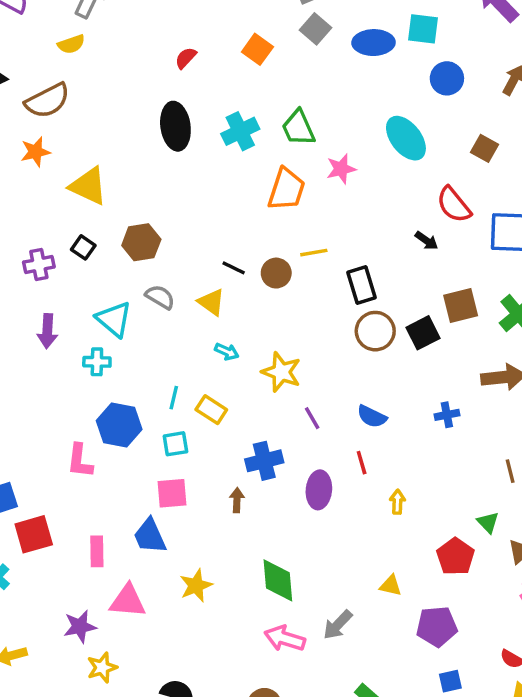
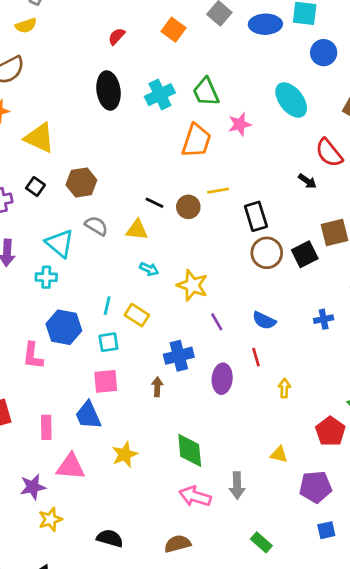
yellow triangle: (211, 302) -> (137, 230), turned -30
gray arrow: (338, 625) -> (237, 486), turned -45

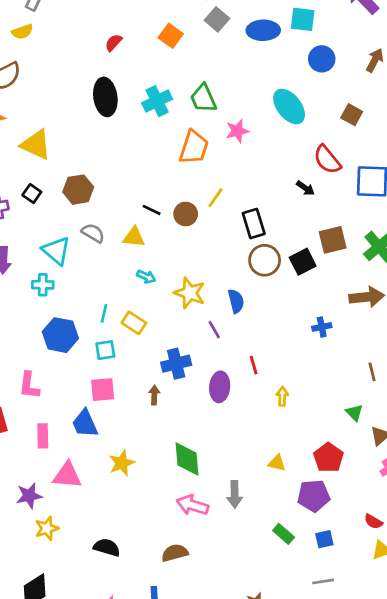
yellow line: (218, 191) -> (216, 198), turned -45
blue semicircle: (264, 321) -> (236, 301), moved, turned -130
pink L-shape: (33, 356) -> (29, 385), moved
red pentagon: (330, 431) -> (329, 458), moved
green rectangle: (261, 542) -> (284, 534), moved

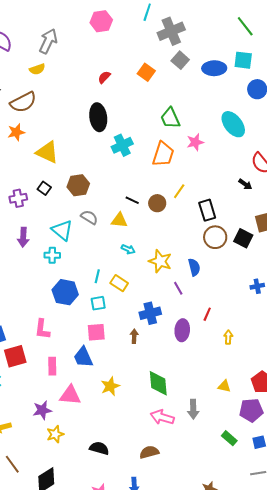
cyan cross: (157, 101) -> (122, 145), moved
black square: (303, 262) -> (243, 238), turned -36
red line: (254, 365) -> (207, 314), turned 40

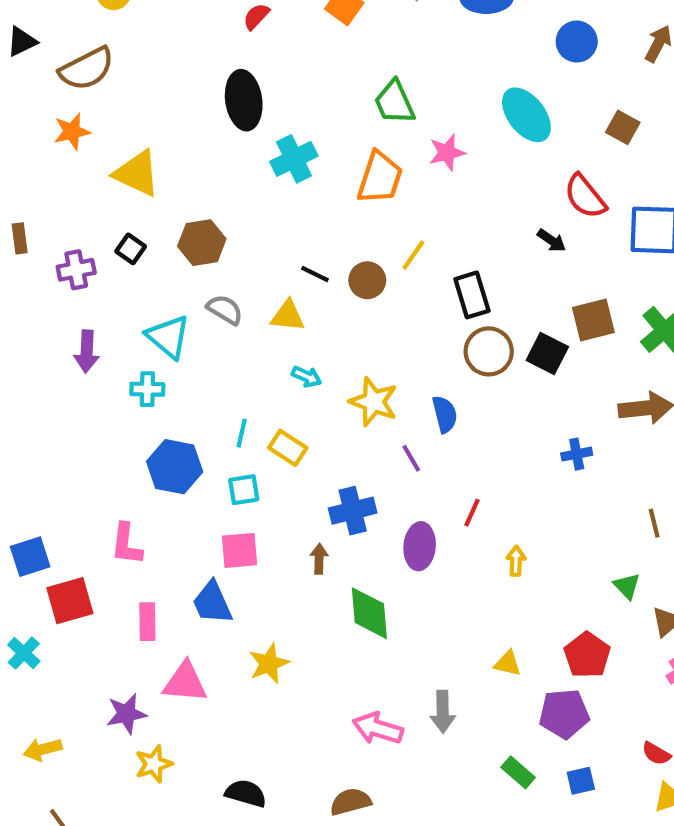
green diamond: (158, 383) -> (369, 613), moved

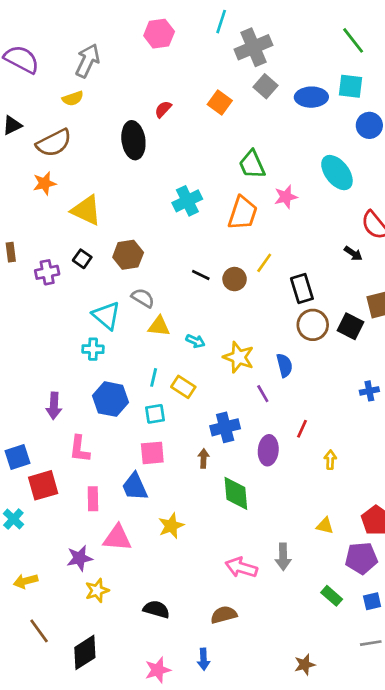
black ellipse: (244, 100) -> (133, 140), moved
yellow triangle: (288, 316) -> (159, 326), moved
purple arrow: (87, 351) -> (54, 406), moved

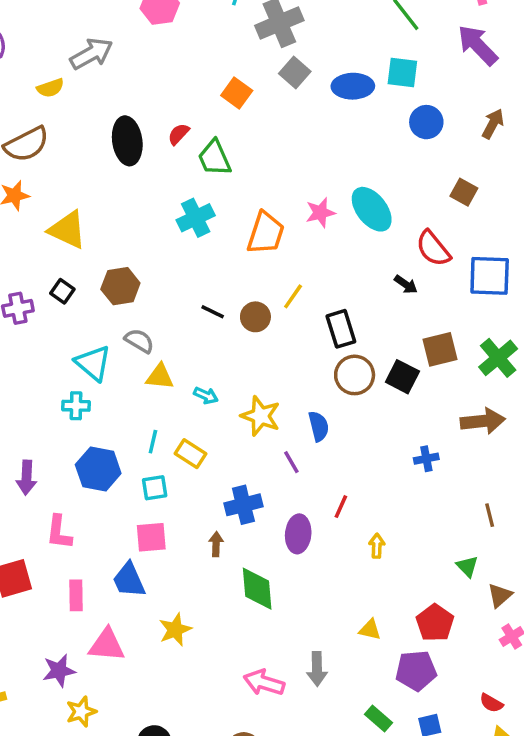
gray arrow: (88, 61) -> (91, 54), moved, turned 36
red semicircle: (163, 109) -> (179, 134), moved
green trapezoid: (252, 164) -> (214, 158), moved
cyan ellipse: (337, 173) -> (372, 209), moved

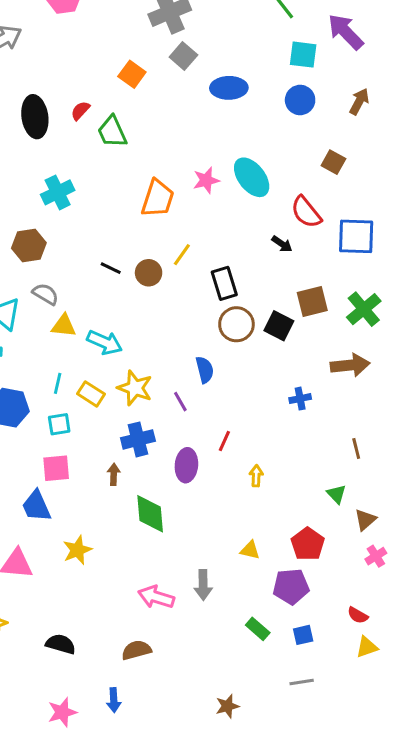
cyan square: (402, 72) -> (303, 55), moved
blue ellipse: (353, 86) -> (229, 88), moved
cyan cross: (196, 218) -> (58, 192), moved
cyan arrow: (206, 395) -> (105, 342), size x1.6
yellow star: (261, 416) -> (135, 388), moved

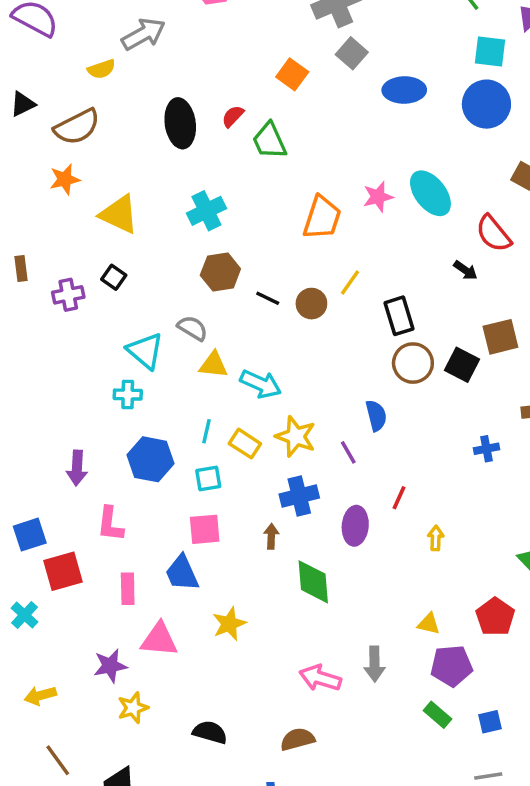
blue circle: (300, 100) -> (486, 104), size x1.4
brown hexagon: (29, 245) -> (220, 272), moved
purple pentagon: (291, 586) -> (451, 666), moved

